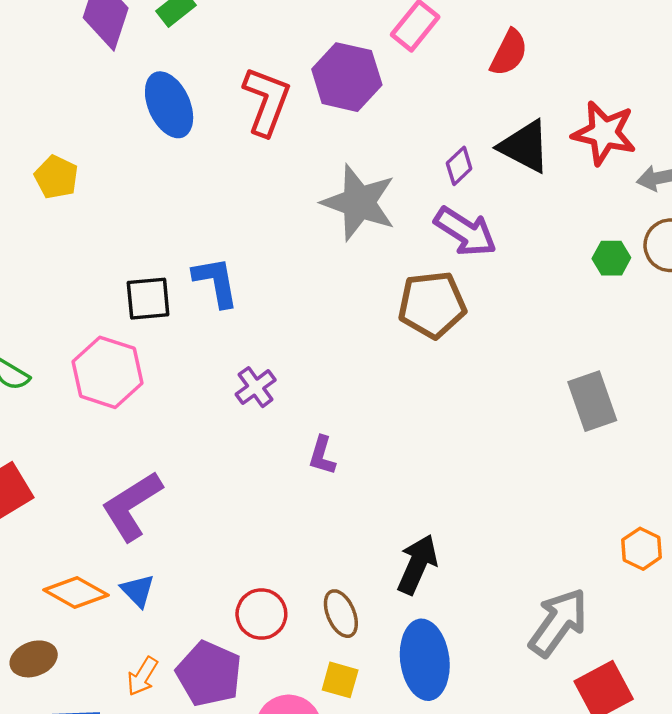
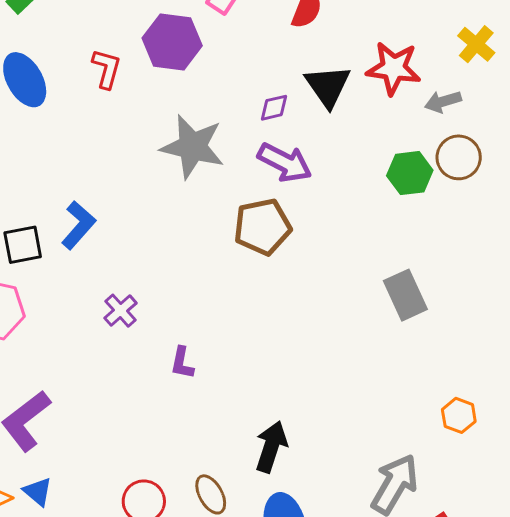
red L-shape: (267, 101) -> (107, 69), size x0.7
black triangle: (525, 147) -> (328, 86), turned 33
purple diamond: (459, 166) -> (274, 108), turned 36
green hexagon: (611, 258) -> (410, 173), size x1.4
blue L-shape: (216, 282) -> (78, 225), turned 57

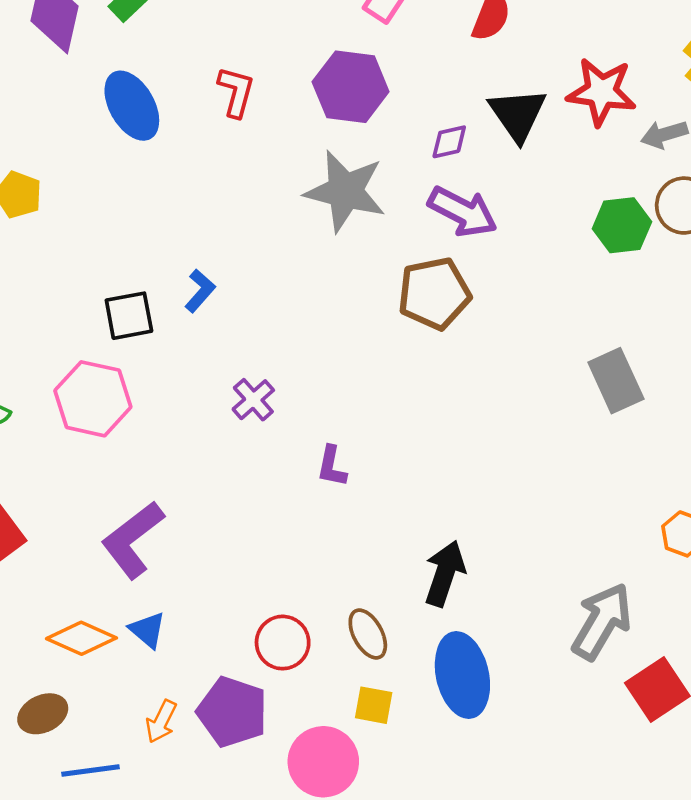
purple hexagon: (172, 42) -> (351, 87), moved
blue L-shape: (78, 225) -> (200, 291), size x0.7

